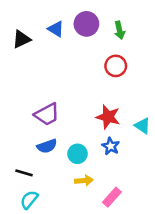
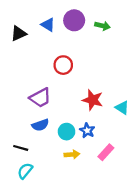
green arrow: (120, 30) -> (102, 26), turned -64
red circle: (116, 66) -> (63, 65), moved
blue star: (111, 146) -> (87, 130), moved
pink rectangle: (112, 197) -> (106, 152), moved

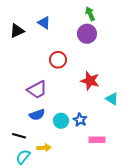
purple circle: (74, 20) -> (87, 34), moved
green arrow: (102, 26) -> (90, 14), moved, turned -128
red star: (93, 100) -> (90, 81), moved
pink rectangle: (106, 152) -> (97, 140), turned 49
yellow arrow: (72, 154) -> (44, 148), moved

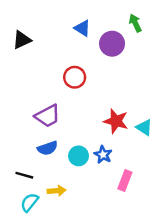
green arrow: (90, 14) -> (135, 23), moved
blue triangle: (44, 23) -> (82, 28), moved
red star: (90, 81) -> (116, 121), moved
pink rectangle: (97, 140) -> (125, 180), turned -70

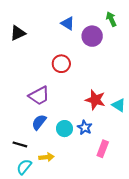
blue semicircle: (48, 148) -> (39, 122), turned 147

